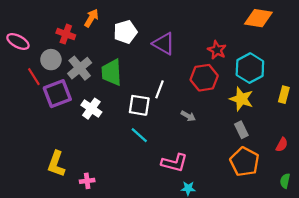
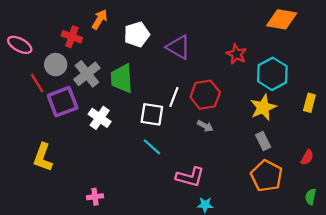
red hexagon: (204, 78) -> (205, 95), moved
yellow star: (241, 99) -> (263, 107), turned 30
yellow L-shape: (56, 164) -> (43, 157), moved

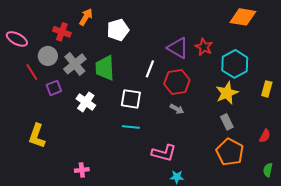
purple triangle: (178, 47) -> (178, 48), moved
white line: (174, 97) -> (150, 69), moved
purple square: (63, 102) -> (54, 88), size x0.6
cyan line: (152, 147) -> (131, 127), turned -36

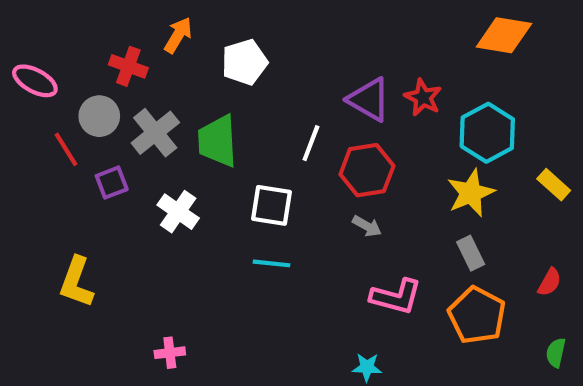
yellow rectangle: (267, 89) -> (554, 185), turned -63
pink L-shape: (164, 153) -> (396, 297), moved

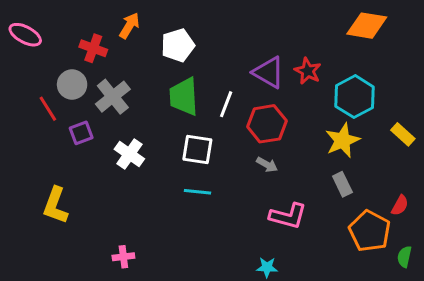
pink ellipse: (35, 81) -> (25, 35), moved
green trapezoid: (218, 141) -> (184, 97), moved
orange pentagon: (477, 315) -> (370, 231), moved

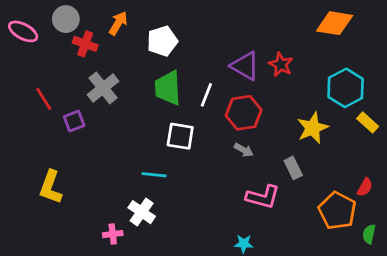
gray circle: (72, 85) -> (66, 19), moved
cyan hexagon: (355, 97) -> (346, 88), moved
white cross: (129, 154) -> (142, 212), moved
gray rectangle: (342, 184) -> (293, 168), moved
cyan line: (197, 192) -> (154, 175), moved

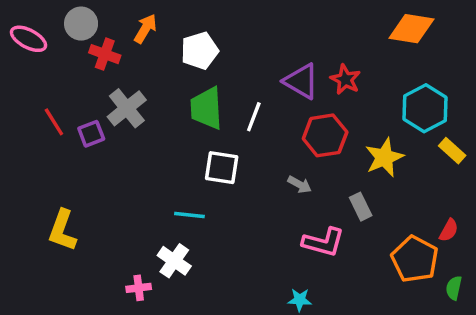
red hexagon: (244, 113) -> (325, 135), moved
purple square: (74, 121) -> (91, 134), moved

